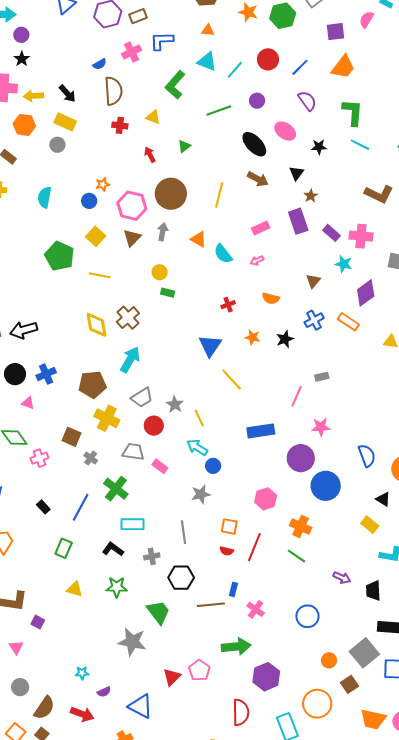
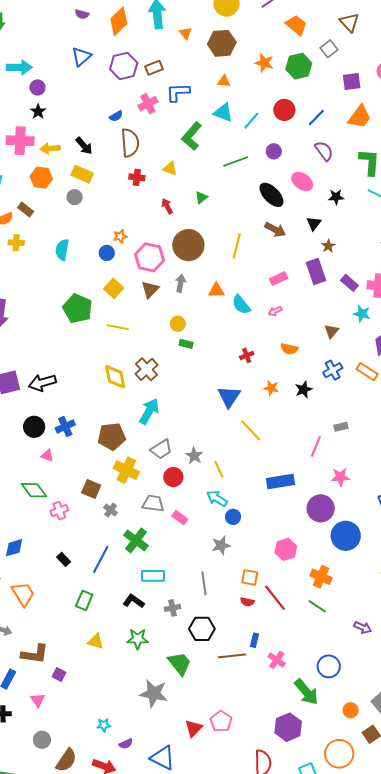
orange triangle: (199, 239) -> (216, 290), turned -30
red line: (254, 547) -> (275, 598), turned -60
green arrow: (236, 646) -> (306, 692), moved, turned 56

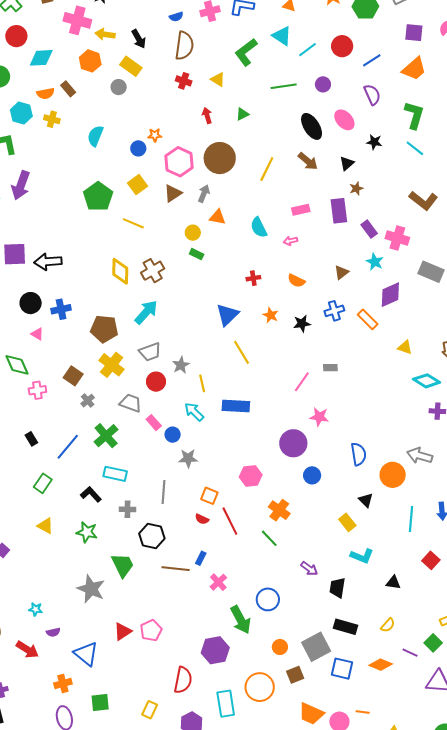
orange triangle: (216, 290) -> (218, 217), moved
blue rectangle: (280, 482) -> (236, 406), moved
blue circle: (233, 517) -> (173, 435), moved
blue circle: (346, 536) -> (312, 475), size x0.6

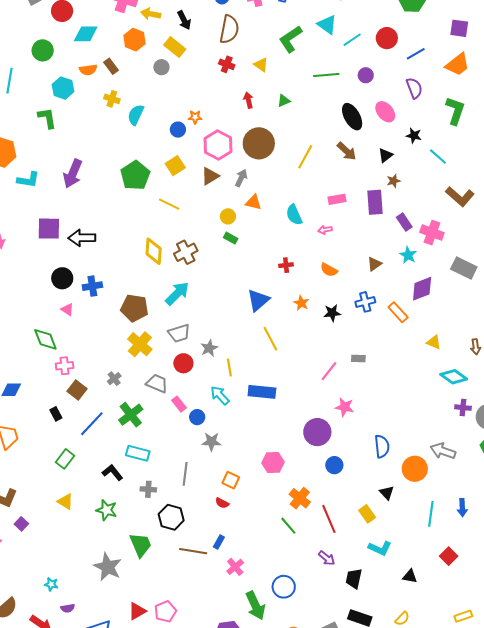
yellow cross: (52, 119) -> (112, 99), moved
cyan line: (415, 148) -> (438, 157), moved
purple arrow: (21, 185) -> (73, 174), moved
brown square: (73, 376) -> (77, 390), moved
red line: (230, 521) -> (329, 519), moved

